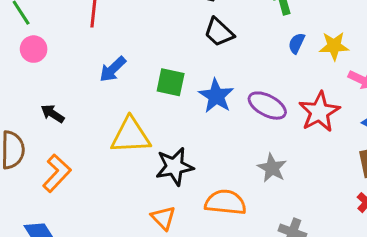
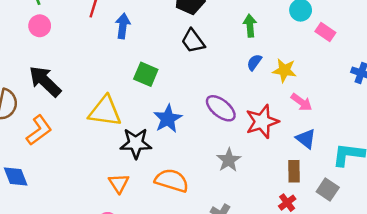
blue arrow: (113, 69) -> (123, 26), moved, turned 130
blue star: (216, 96) -> (168, 119), moved
black arrow: (53, 114) -> (45, 81), size x1.8
gray star: (272, 168) -> (229, 160), moved

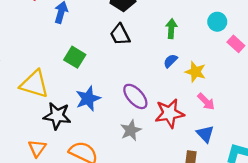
gray star: (229, 160) -> (131, 130), moved

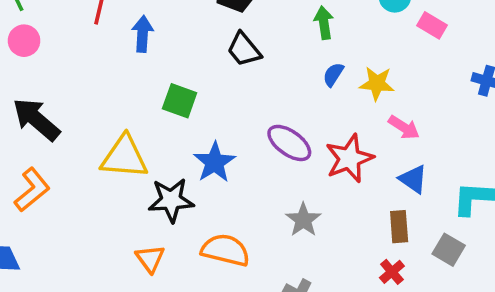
gray star: (131, 130) -> (303, 220), moved

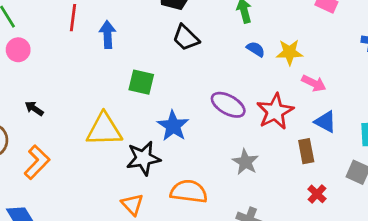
blue semicircle: (333, 75) -> (256, 49), turned 96
black arrow: (36, 119) -> (34, 108), size x0.5
brown rectangle: (399, 227) -> (306, 151), moved

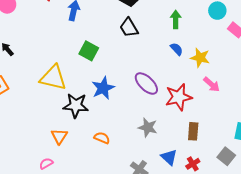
blue triangle: (325, 122) -> (169, 157), moved
gray star: (245, 162) -> (148, 127), turned -30
orange semicircle: (189, 192) -> (102, 138), size x0.6

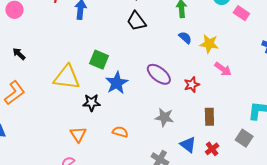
green square: (89, 51) -> (99, 60), moved
red star: (179, 97) -> (192, 85), size x0.6
black star: (76, 106) -> (92, 103), size x0.7

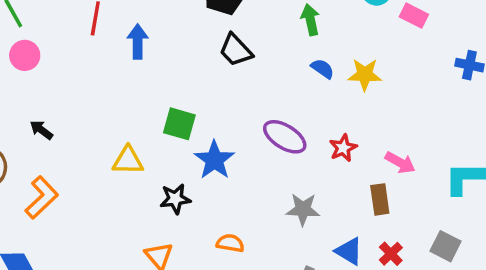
pink arrow: (223, 69) -> (400, 163), moved
yellow triangle: (67, 77) -> (128, 160), size x0.7
gray square: (244, 138) -> (445, 246), moved

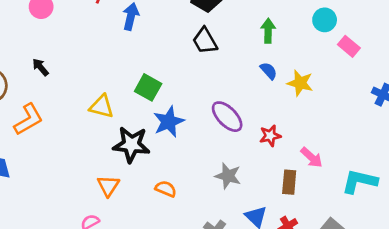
black star: (175, 199) -> (131, 145), size x1.5

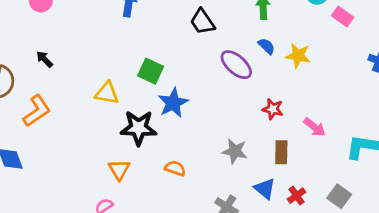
purple ellipse: (227, 117) -> (236, 65), moved
red star: (270, 136) -> (273, 109), turned 30
brown rectangle: (289, 182) -> (281, 152), moved

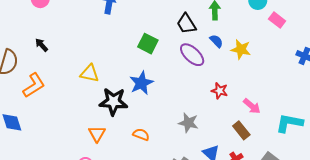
black trapezoid: (202, 22) -> (186, 24), moved
green square: (151, 71) -> (148, 44), moved
brown rectangle: (281, 152) -> (241, 130), moved, turned -42

